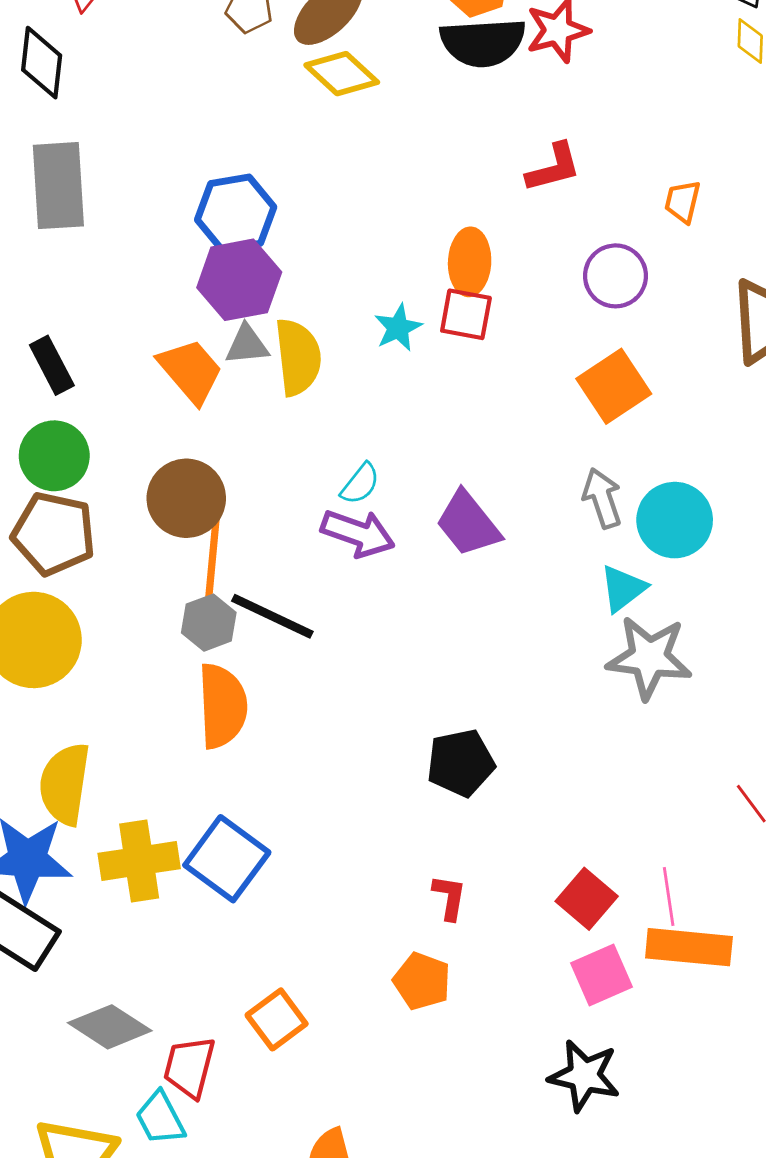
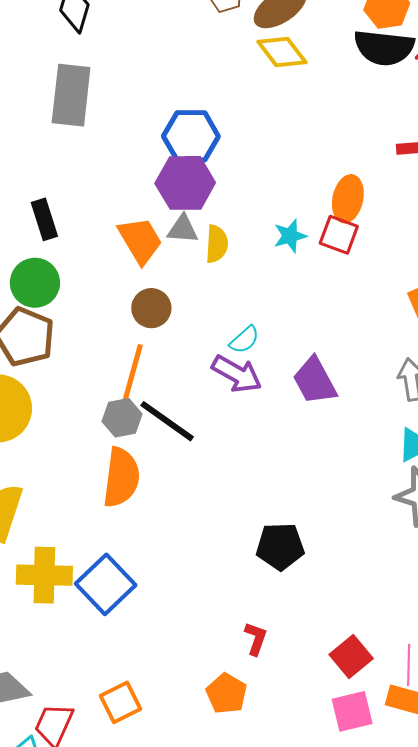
yellow semicircle: (298, 357) -> (217, 244), size x0.7
brown circle: (186, 498) -> (151, 308), moved, size x0.7

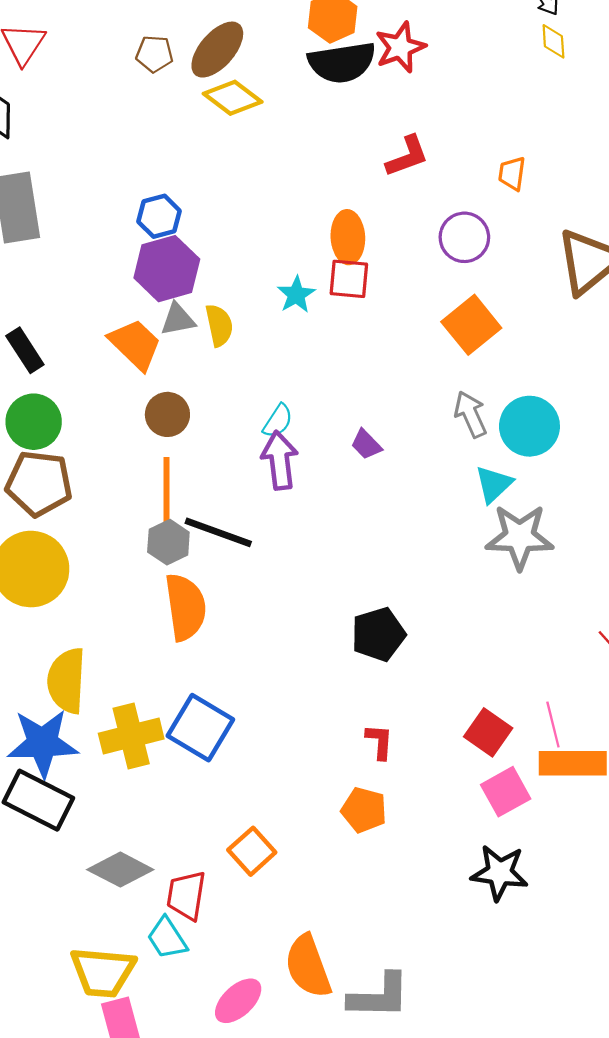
blue hexagon: (191, 136) -> (159, 216), size x0.7
purple arrow: (237, 374) -> (280, 460), turned -111
purple trapezoid: (315, 381) -> (366, 444), size x0.6

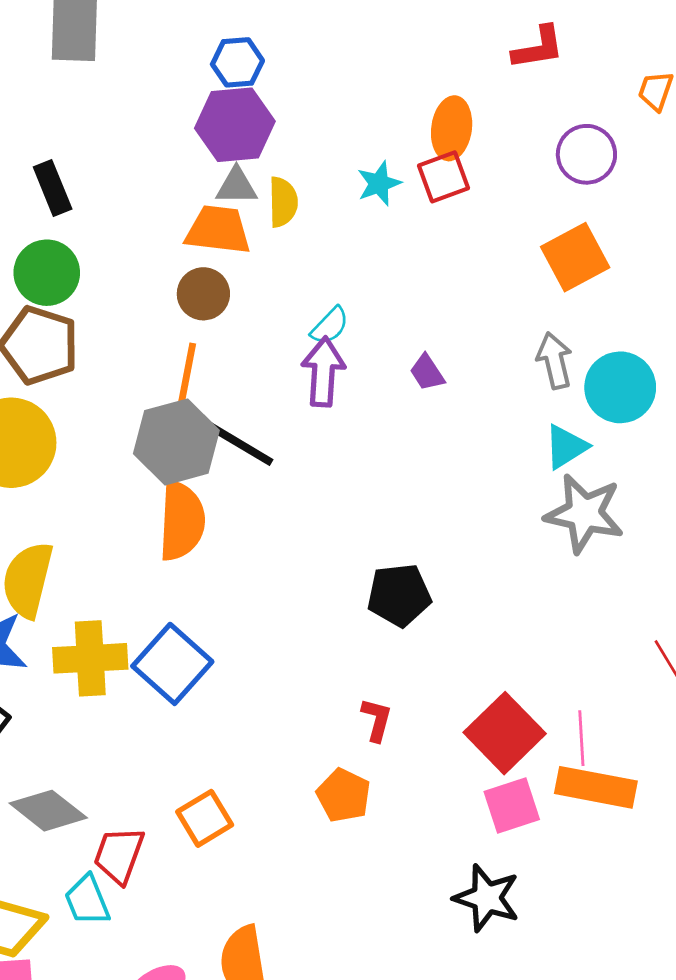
red square: (349, 279) -> (443, 177), turned -36
orange trapezoid: (135, 344) -> (218, 230), moved, turned -48
gray hexagon: (168, 542) -> (176, 442), size x1.6
red square: (488, 732) -> (505, 733), size x1.4

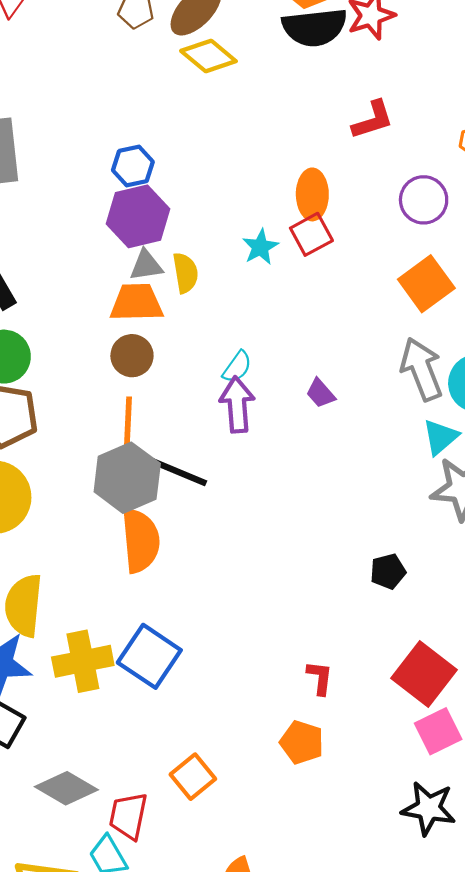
gray arrow: (555, 361) -> (422, 369), size x1.4
black pentagon: (399, 595) -> (388, 571), moved, size x0.7

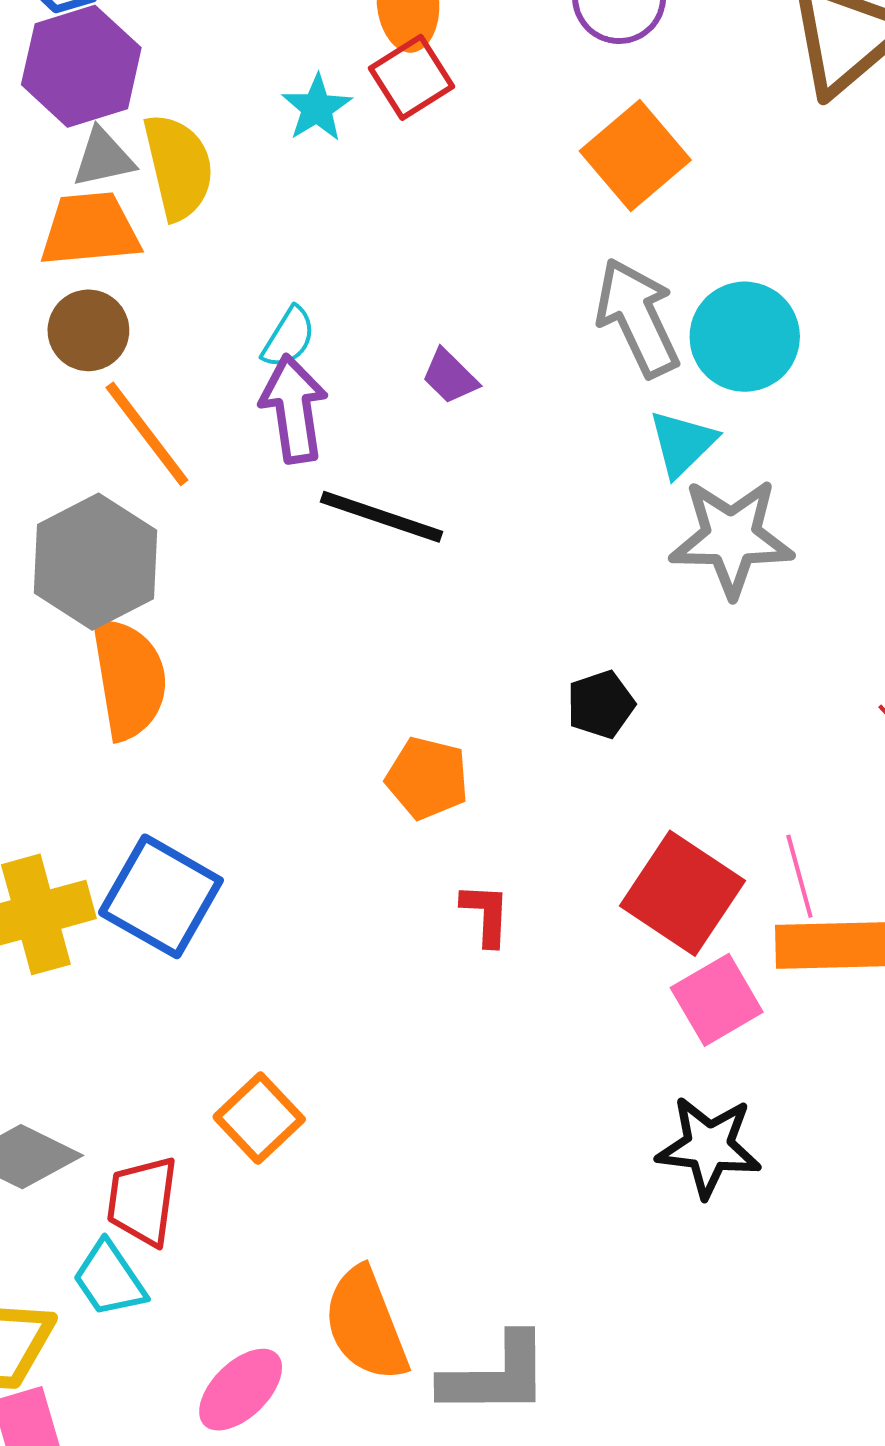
yellow semicircle: (185, 273) -> (178, 167), size x1.4
orange line: (128, 429) -> (147, 434), moved, turned -36
black line: (175, 471) -> (381, 517), moved
orange pentagon: (302, 742) -> (427, 778), moved

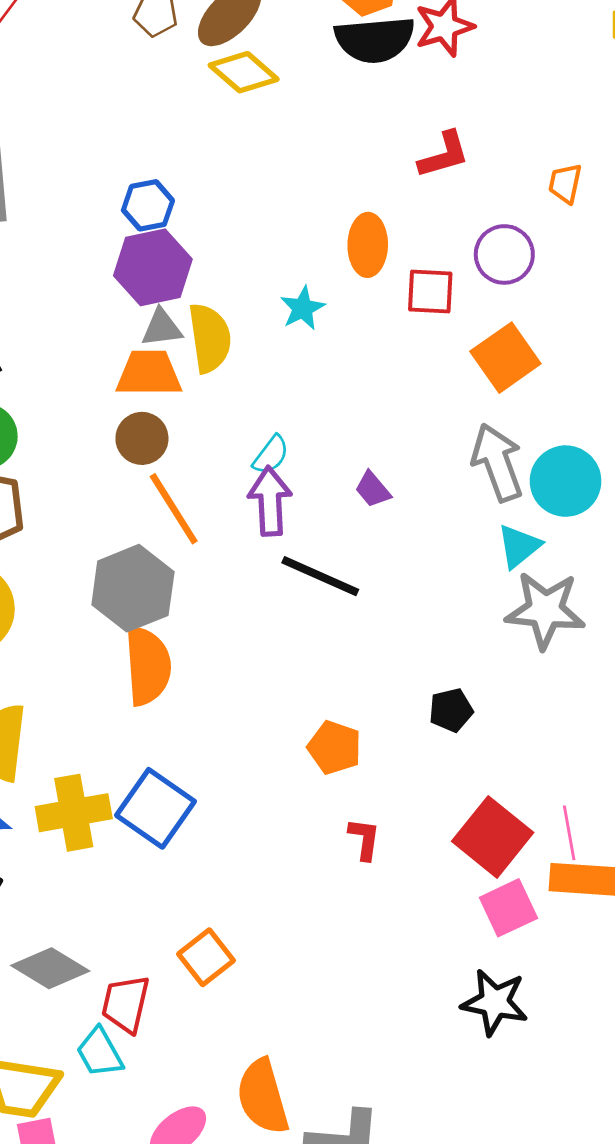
red square: (412, 77) -> (430, 292), moved, turned 30

